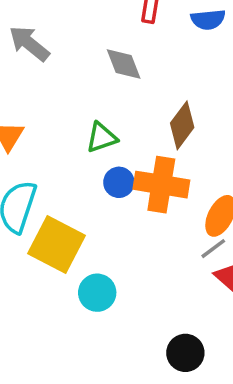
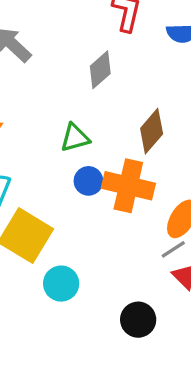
gray diamond: (124, 64) -> (100, 70), turned 66
black circle: (185, 353) -> (138, 320), moved

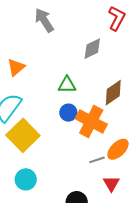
gray line: (173, 249) -> (97, 160), moved
cyan circle: (61, 284) -> (26, 179), moved

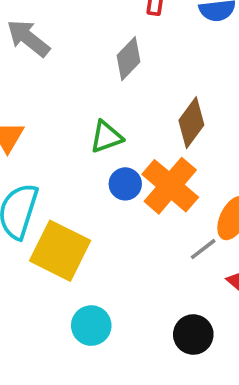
orange cross: (91, 121) -> (170, 186), turned 32

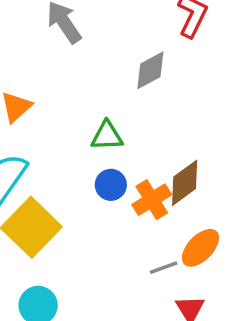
brown diamond: (191, 123) -> (185, 183), moved
orange cross: (170, 186) -> (152, 200), size x0.7

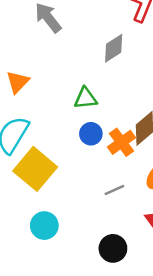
gray line: (164, 268) -> (114, 190), moved

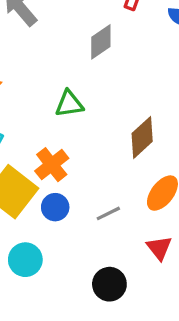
blue circle: (91, 134) -> (55, 207), moved
orange cross: (122, 142) -> (52, 165), moved

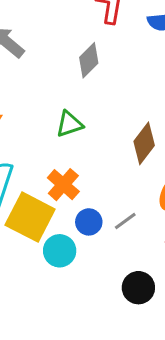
blue circle: (55, 207) -> (89, 222), moved
cyan circle: (25, 260) -> (60, 251), moved

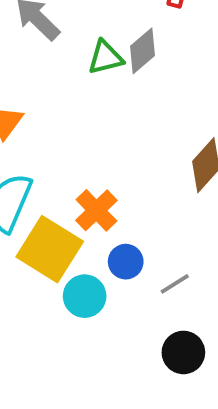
green triangle: (69, 124) -> (105, 58), moved
gray line: (125, 221) -> (175, 284), moved

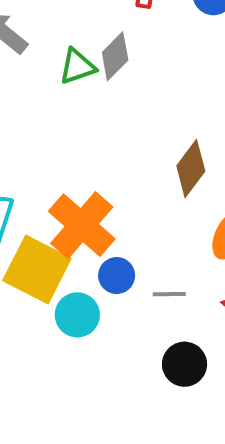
orange cross: (96, 210) -> (82, 225), size x1.5
gray line: (175, 284) -> (169, 294), turned 36

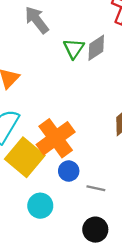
green triangle: (77, 66) -> (74, 49), turned -50
cyan circle: (77, 315) -> (40, 206), moved

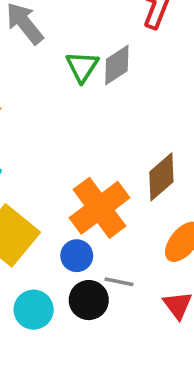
orange cross: (56, 138) -> (100, 208), moved
black circle: (95, 230) -> (89, 300), moved

